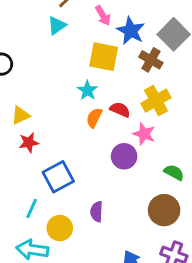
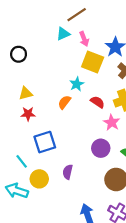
pink arrow: (103, 16) -> (84, 39), moved
orange semicircle: (94, 118) -> (64, 102), moved
purple circle: (124, 156) -> (101, 148), moved
cyan line: (32, 208) -> (22, 161), turned -72

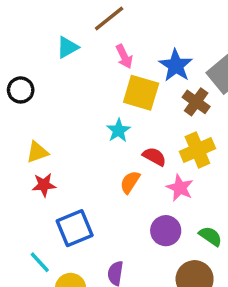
cyan triangle: (63, 34) -> (67, 47), moved
orange semicircle: (64, 102) -> (130, 182), moved

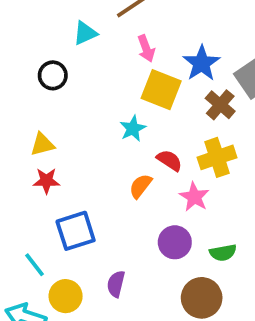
black circle: (21, 90) -> (53, 75), moved
green semicircle: (210, 236) -> (223, 253), turned 130

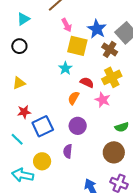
cyan triangle: (85, 33) -> (23, 19), moved
red star: (46, 181) -> (24, 112), moved
purple circle: (175, 242) -> (78, 126), moved
cyan line: (35, 265) -> (17, 139), moved

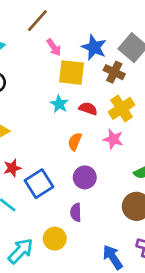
red semicircle: (87, 82) -> (88, 109), moved
yellow circle: (42, 161) -> (55, 239), moved
cyan arrow: (23, 175) -> (21, 251), turned 130

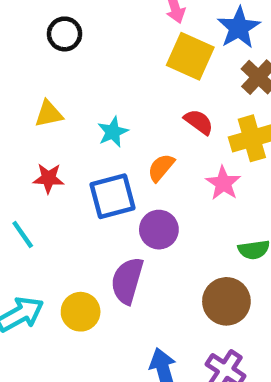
cyan star: (59, 104) -> (113, 132), moved
blue square: (39, 184) -> (113, 196), moved
purple semicircle: (76, 212) -> (127, 281), size x1.5

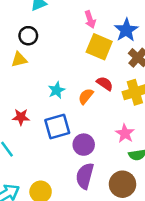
yellow triangle: (49, 114) -> (19, 60), moved
orange semicircle: (161, 168) -> (86, 96), moved
pink star: (223, 183) -> (125, 133), moved
purple semicircle: (127, 281) -> (85, 176), moved

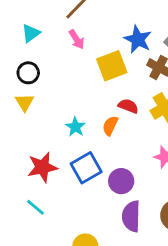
pink arrow: (90, 19) -> (77, 39), moved
yellow square: (99, 47) -> (112, 66), turned -30
yellow triangle: (19, 60) -> (24, 102), turned -35
red star: (21, 117) -> (42, 167), size x1.5

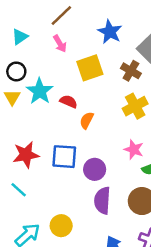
blue star: (138, 39) -> (110, 32), moved
red semicircle: (128, 106) -> (69, 101), moved
cyan star: (75, 127) -> (40, 91), moved, size x1.5
blue square: (86, 168) -> (64, 157), turned 32

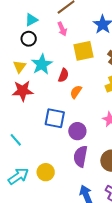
black circle: (16, 71) -> (29, 39), moved
red semicircle: (69, 101) -> (63, 75), turned 80
red star: (26, 155) -> (23, 91), moved

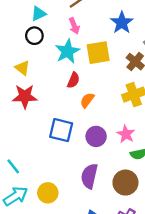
cyan star: (42, 64) -> (67, 51), moved
yellow triangle: (20, 67) -> (22, 68), turned -32
purple circle: (77, 131) -> (96, 136), moved
cyan line: (16, 140) -> (13, 166), moved

